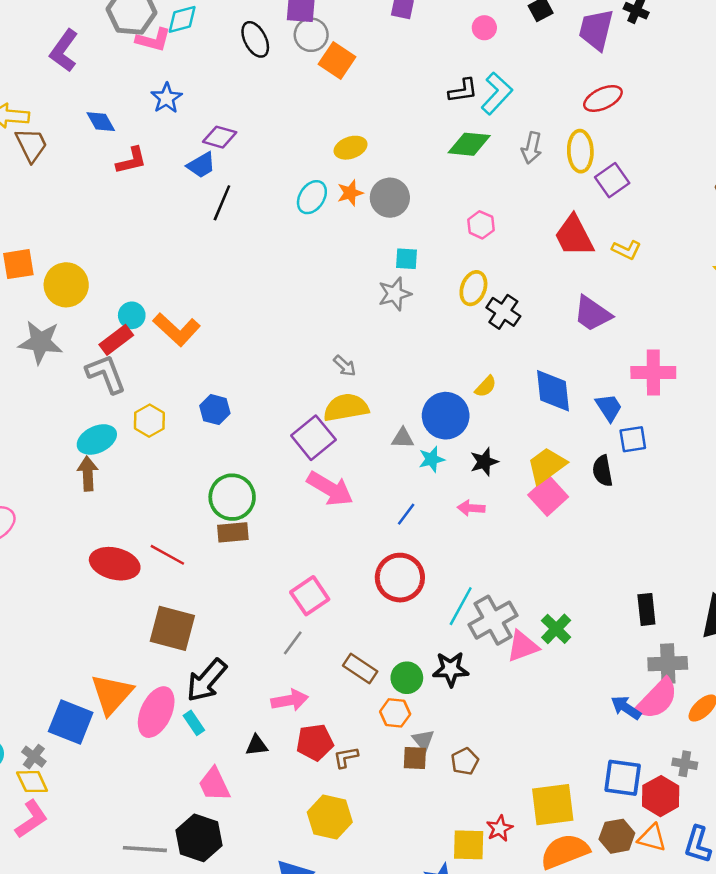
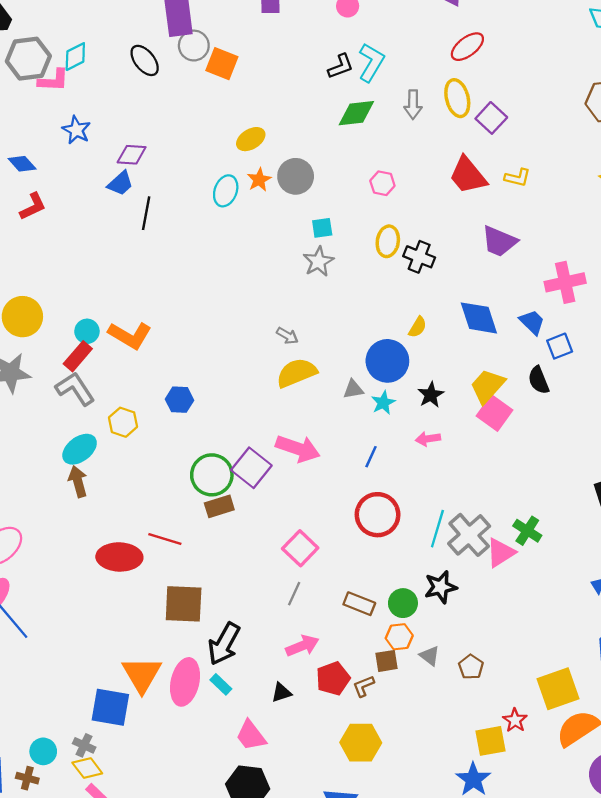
red L-shape: (131, 161) -> (33, 206), moved
purple square: (313, 438) -> (251, 468), moved
brown square: (415, 758) -> (387, 661), moved

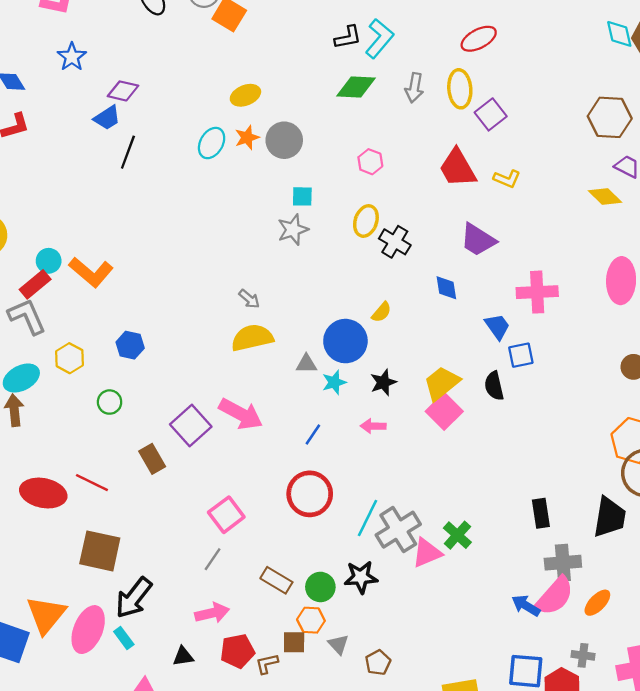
blue diamond: (479, 318) -> (446, 288), moved, size x0.6
green circle: (212, 475) -> (110, 402), moved, size x0.6
brown rectangle: (219, 506) -> (152, 459), turned 68

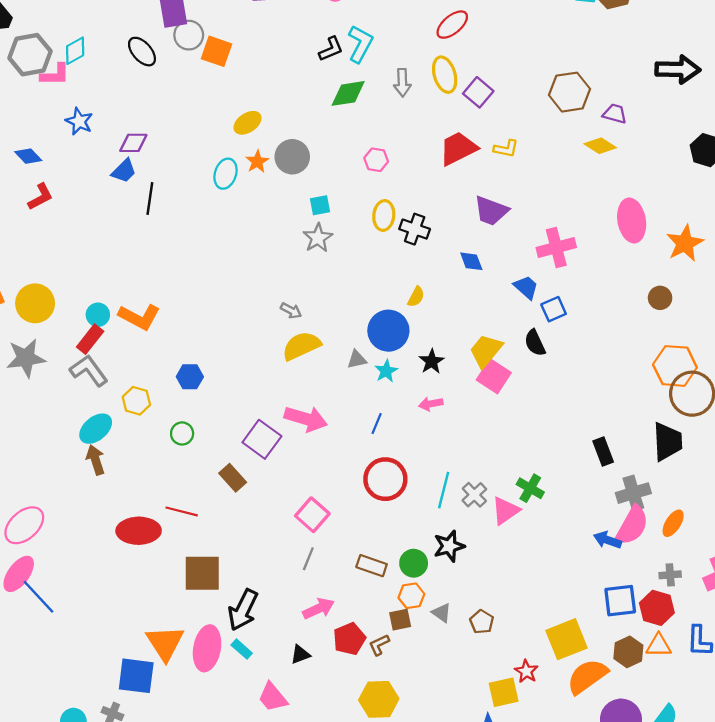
brown hexagon: (610, 117) -> (570, 92), moved
red trapezoid: (457, 168) -> (458, 148), turned 105
gray cross: (398, 530) -> (474, 495), size x0.6

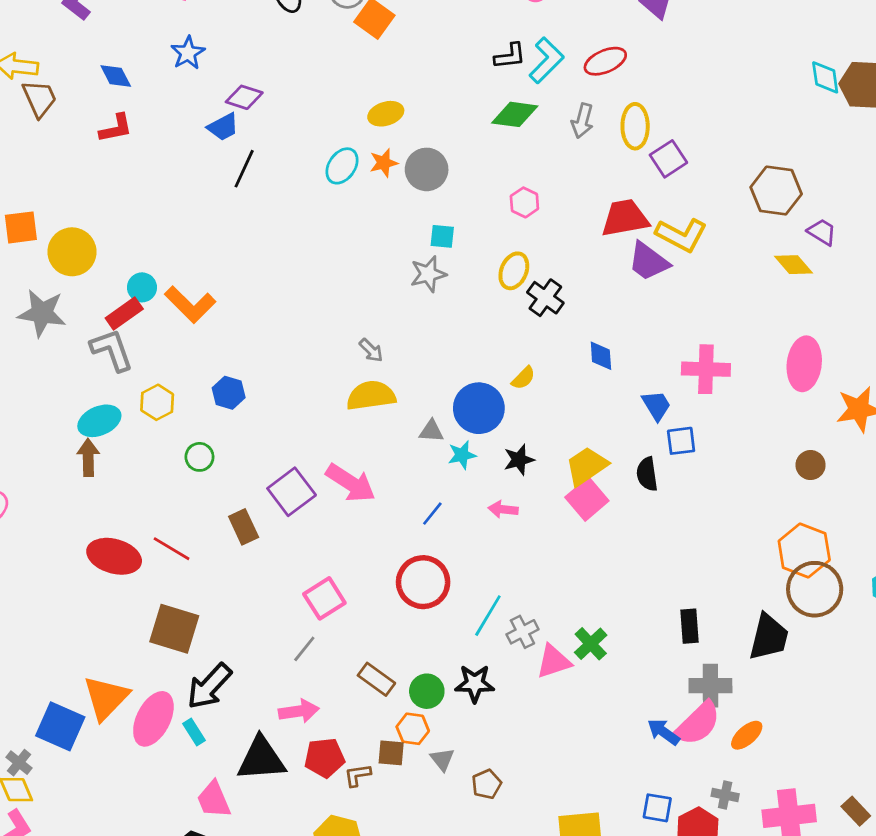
red ellipse: (452, 25) -> (605, 61), moved
yellow L-shape: (506, 149) -> (681, 235), size x1.6
purple trapezoid: (491, 211) -> (648, 261), moved
blue square: (620, 601) -> (657, 808), size x0.7
black triangle: (300, 654) -> (261, 759), size x2.0

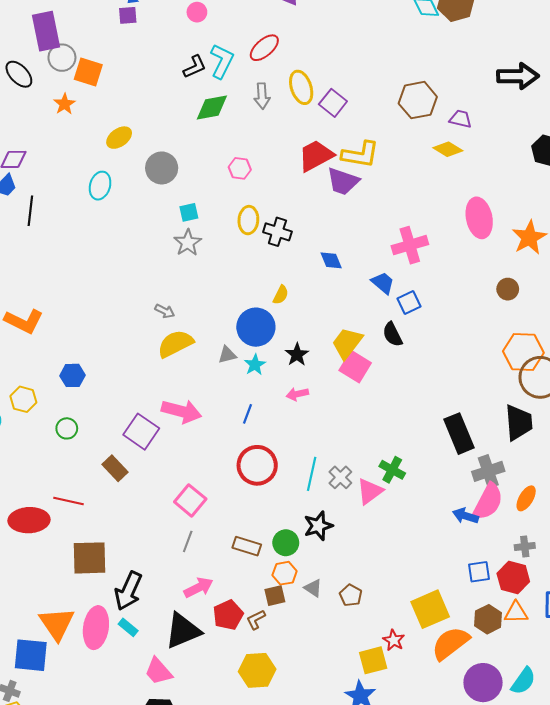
orange star: (384, 163) -> (65, 104), moved
black rectangle: (689, 626) -> (459, 434), size x1.5

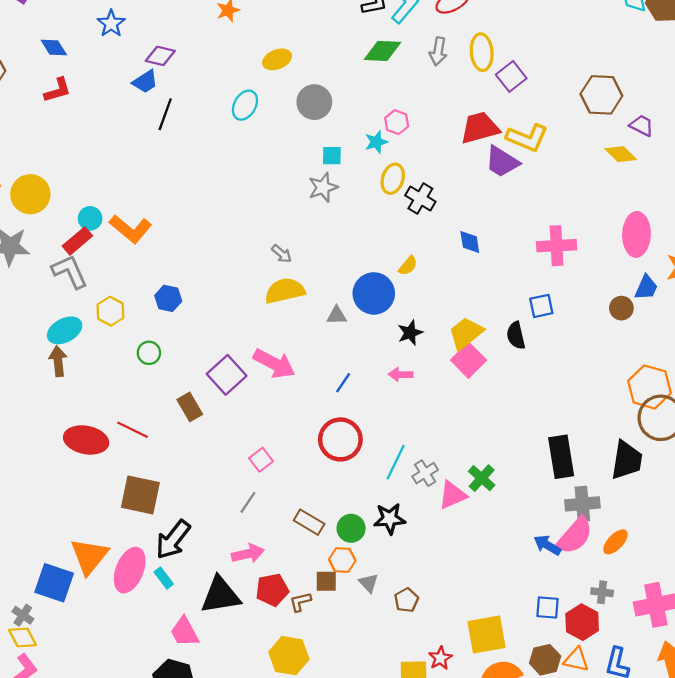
blue trapezoid: (383, 283) -> (646, 287), moved, turned 60
brown circle: (508, 289) -> (621, 308), moved
cyan star: (255, 365) -> (376, 142), moved
pink square: (190, 500) -> (261, 460), size x0.7

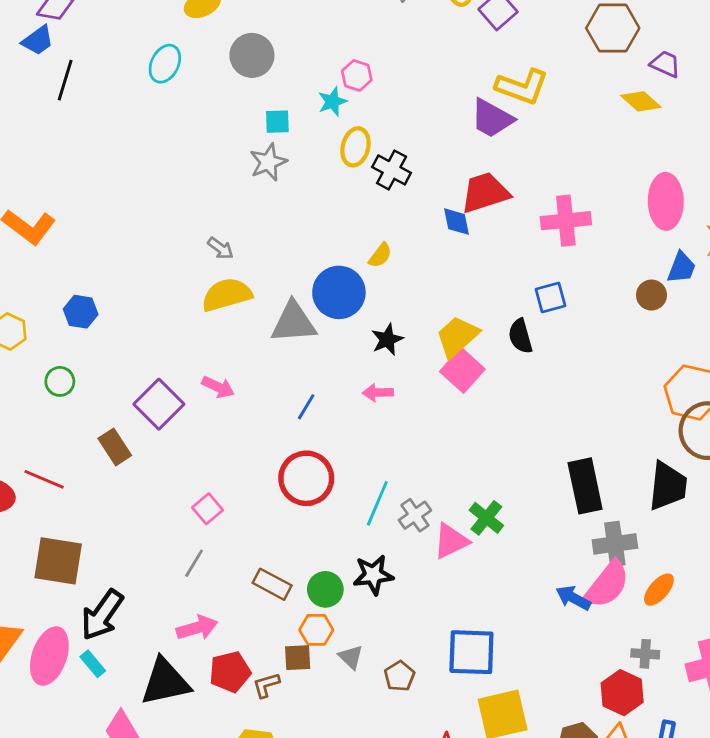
red trapezoid: (480, 128) -> (485, 193), moved
gray triangle: (337, 315) -> (294, 322), size x1.8
pink arrow: (274, 364) -> (218, 387), size x0.6
blue square: (547, 607) -> (471, 652), moved, size x1.6

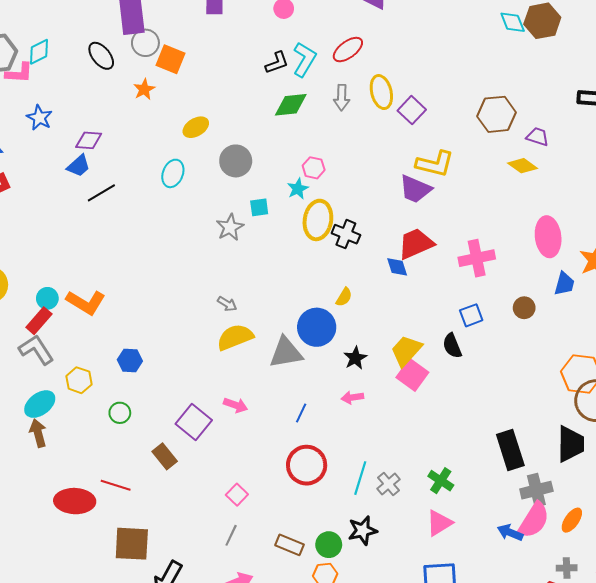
black line: (65, 80) -> (101, 193), turned 48
yellow ellipse: (355, 147) -> (318, 220), size x1.4
gray star: (268, 162) -> (230, 227), moved
brown circle: (651, 295) -> (524, 308), moved
pink triangle: (451, 541) -> (439, 523), moved

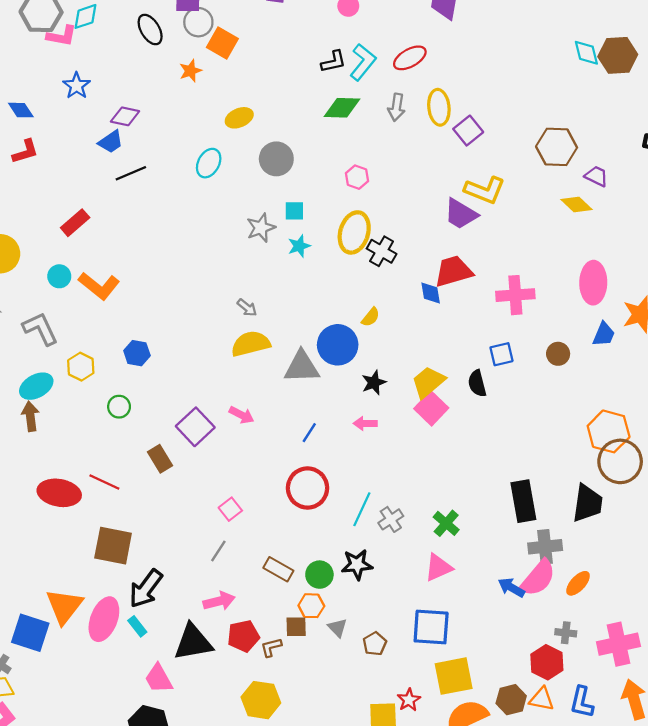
cyan star: (298, 189) -> (299, 246), moved
red rectangle: (39, 321) -> (75, 223), moved

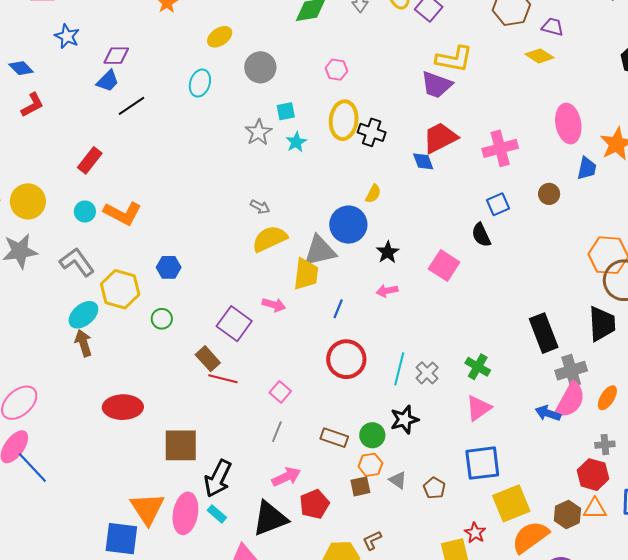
yellow hexagon: (81, 367) -> (120, 289), size x1.5
yellow trapezoid: (428, 382) -> (306, 274), moved, turned 148
red line: (104, 482) -> (223, 379), moved
brown L-shape: (271, 647) -> (372, 540), moved

